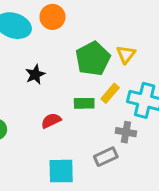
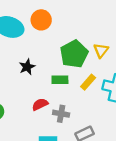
green rectangle: (84, 103) -> (60, 80), moved
gray cross: (126, 132) -> (61, 114), moved

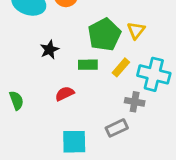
gray cross: (61, 114) -> (135, 102), moved

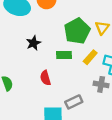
red semicircle: (65, 94) -> (45, 78), turned -80
gray rectangle: (117, 128) -> (74, 102), moved

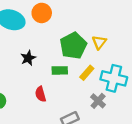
gray cross: (101, 84) -> (98, 101), turned 32

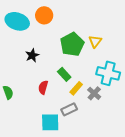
green rectangle: (60, 70) -> (64, 74), moved, turned 48
yellow rectangle: (87, 73) -> (76, 88), moved
red semicircle: (41, 94) -> (43, 87), turned 32

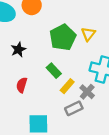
red semicircle: (43, 87) -> (22, 85), moved
gray rectangle: (69, 109) -> (74, 108), moved

